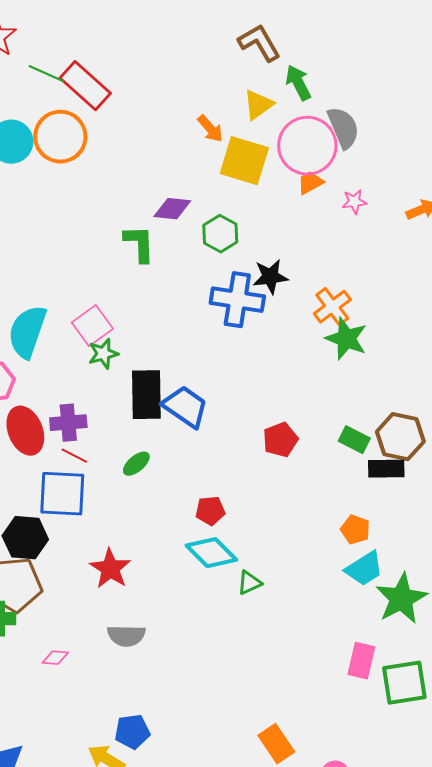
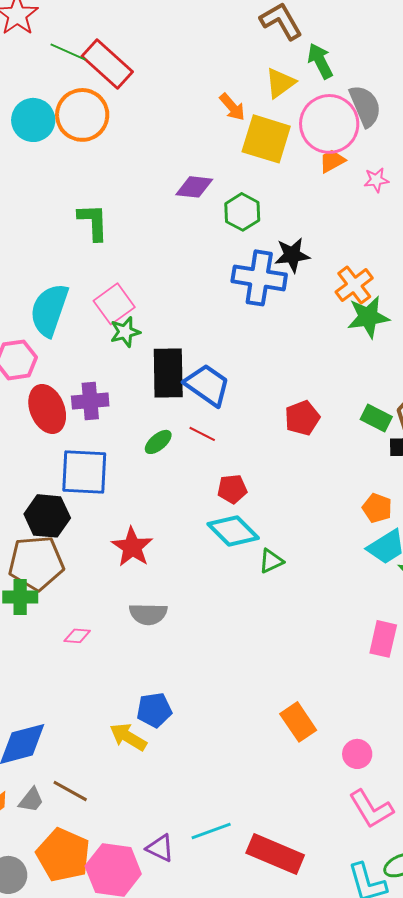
green L-shape: (139, 244) -> (93, 222), moved
green star: (346, 339) -> (368, 317), turned -30
red line: (74, 456) -> (202, 434), moved

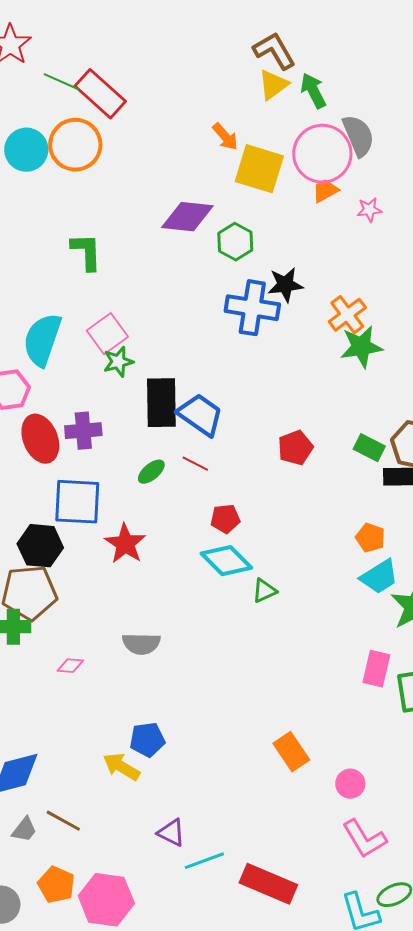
yellow triangle: (280, 83) -> (273, 85), moved
purple diamond: (194, 187) -> (187, 217), size x1.4
red star: (132, 547) -> (125, 544), moved
purple triangle: (160, 848) -> (171, 833), moved
orange pentagon: (63, 855) -> (56, 885), size x0.7

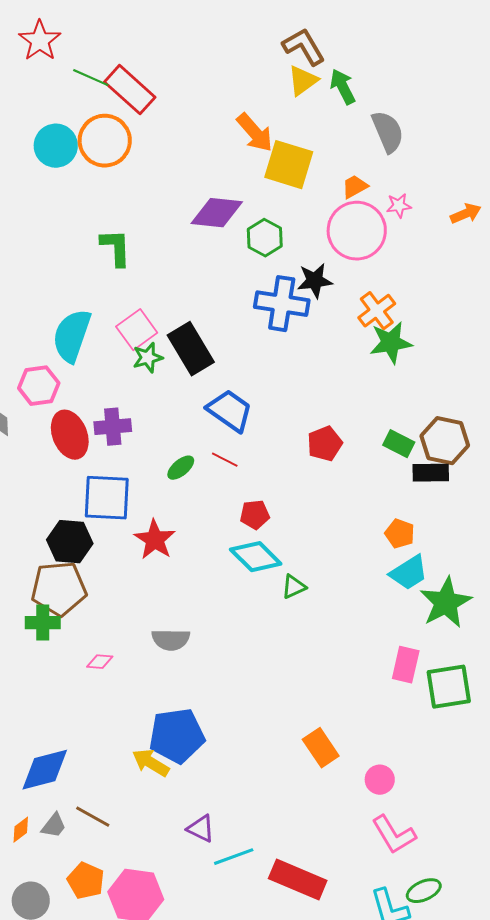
orange arrow: (225, 137) -> (255, 133), size x1.4
pink circle: (322, 154) -> (357, 231), moved
black rectangle: (161, 403) -> (191, 349), moved, turned -30
blue pentagon: (147, 740) -> (177, 736), size x1.6

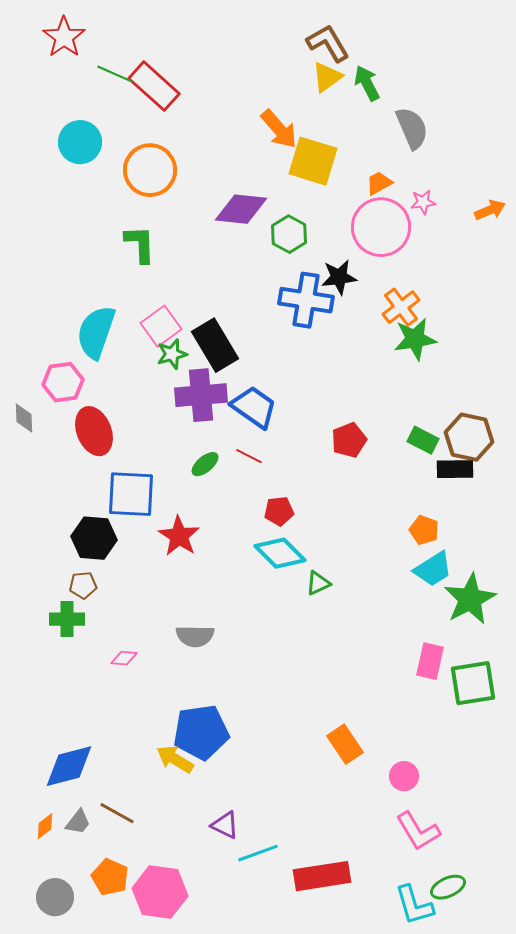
orange circle: (105, 141) -> (150, 170), moved
purple cross: (113, 427) -> (201, 395), moved, size x1.4
brown pentagon: (59, 589) -> (83, 585), size x0.5
red rectangle: (298, 880) -> (322, 876), turned -32

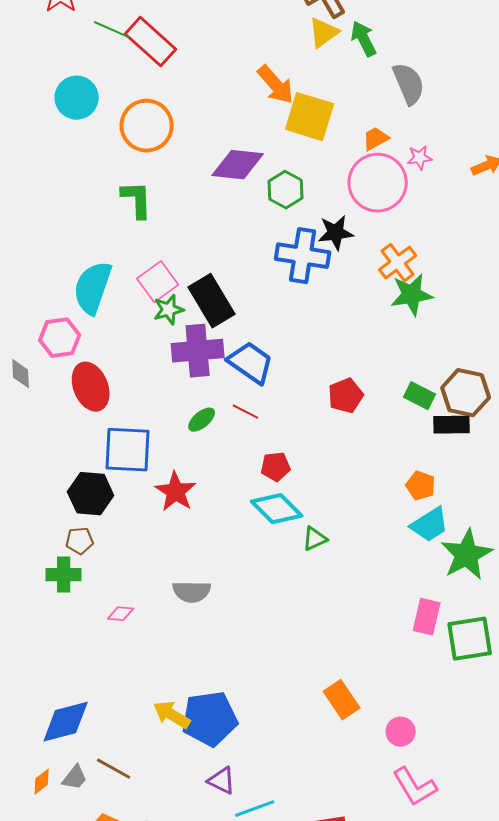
blue pentagon: (201, 732) -> (210, 719), moved

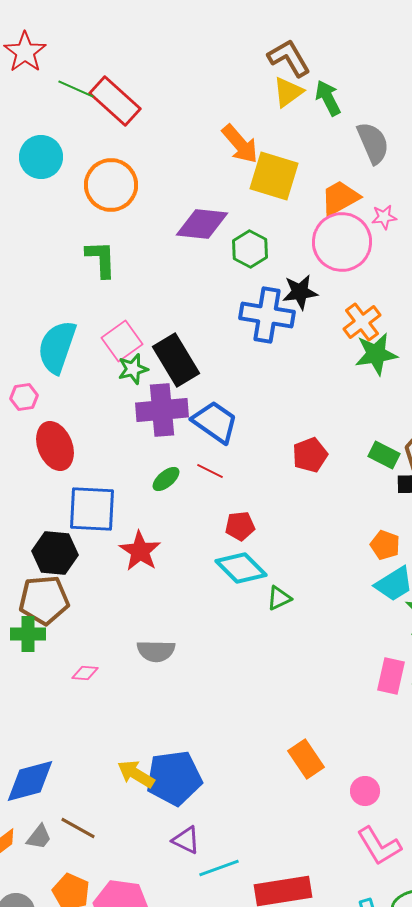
orange trapezoid: (376, 139) -> (340, 198), size x1.5
pink hexagon: (60, 338) -> (24, 397), size x0.7
brown pentagon: (80, 541) -> (44, 600), size x1.8

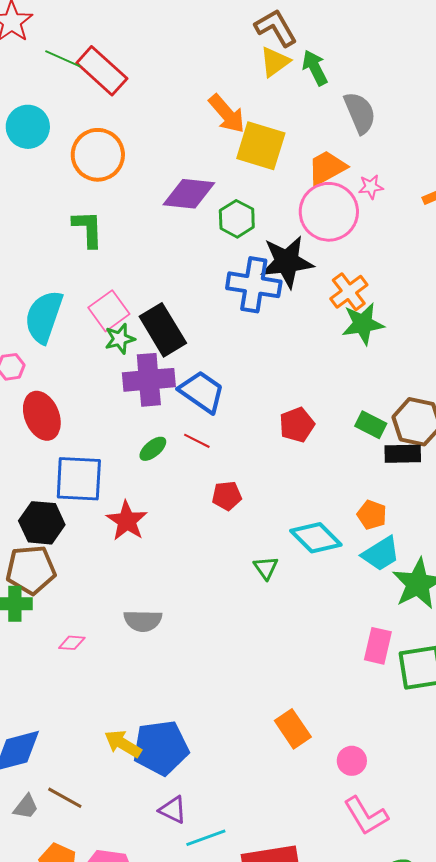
black star: (300, 292) -> (287, 262), size x1.5
cyan diamond: (241, 568) -> (316, 538), moved
green triangle: (279, 598) -> (266, 568), turned -40

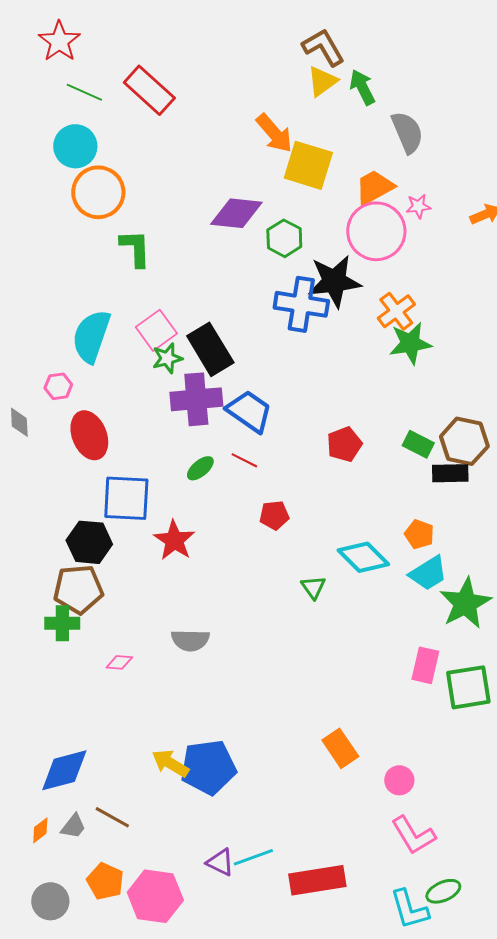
green line: (63, 59) -> (84, 92), moved
orange circle: (98, 155) -> (98, 192), moved
purple triangle: (173, 810) -> (220, 862), moved

